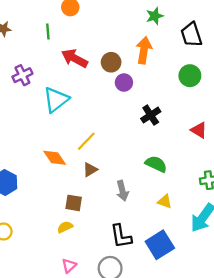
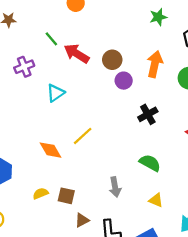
green line: (48, 31) -> (51, 39), moved, turned -40
orange arrow: (144, 50) -> (155, 64), moved
cyan triangle: (56, 100) -> (56, 93), size x0.7
brown triangle: (90, 170) -> (82, 220), moved
yellow semicircle: (65, 227) -> (40, 193), moved

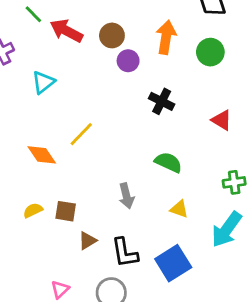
black cross: (148, 114) -> (162, 101), turned -30

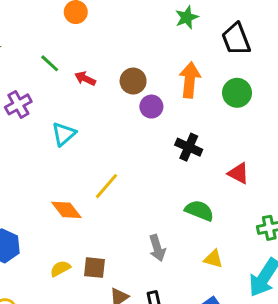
red arrow: (66, 31) -> (85, 79), size x0.6
red triangle: (222, 120) -> (238, 173), moved

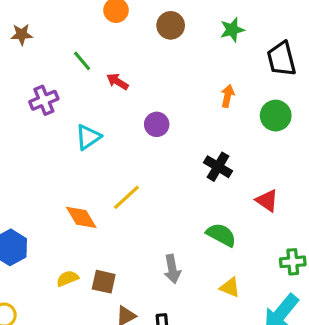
orange arrow: (190, 80) -> (228, 96), size x0.6
brown circle: (133, 81) -> (171, 25), moved
purple circle: (151, 107) -> (157, 124), moved

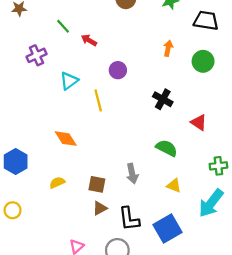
black trapezoid: (281, 59) -> (206, 21), turned 115
yellow line: (126, 197) -> (98, 100), moved, turned -60
brown square: (104, 282) -> (97, 184), moved

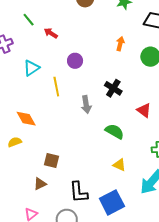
gray arrow: (132, 174) -> (86, 105), moved
yellow semicircle: (57, 183) -> (15, 142), moved
brown triangle: (100, 208) -> (40, 184), moved

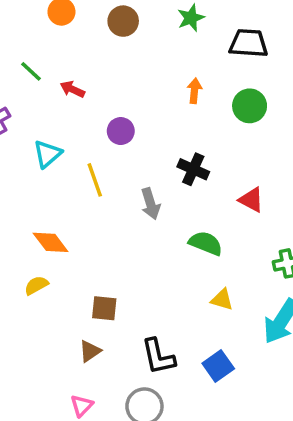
blue square: (112, 202) -> (218, 366), size x0.7

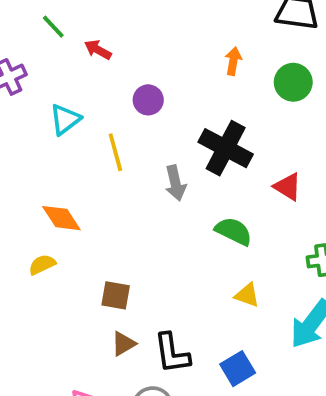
black cross: (193, 169) -> (226, 148), size x1.5
brown triangle: (90, 351) -> (123, 344), moved

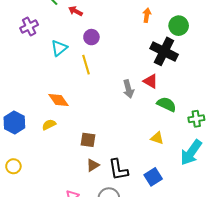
purple circle: (148, 100) -> (91, 37), moved
black cross: (226, 148) -> (164, 51), moved
gray arrow: (175, 183) -> (128, 89), moved
red triangle: (288, 187) -> (151, 81), moved
green semicircle: (234, 231) -> (166, 104), moved

